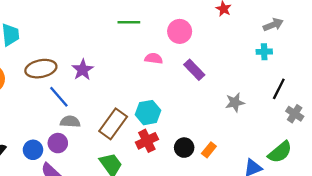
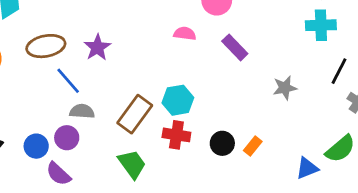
cyan cross: (264, 52) -> (321, 25), size x1.5
red cross: (147, 141) -> (176, 135), turned 35

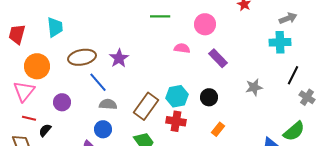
purple circle: (67, 138) -> (62, 102), moved
black circle: (222, 143) -> (209, 97), moved
blue circle: (36, 146) -> (103, 129), moved
orange rectangle: (253, 146) -> (218, 129), moved

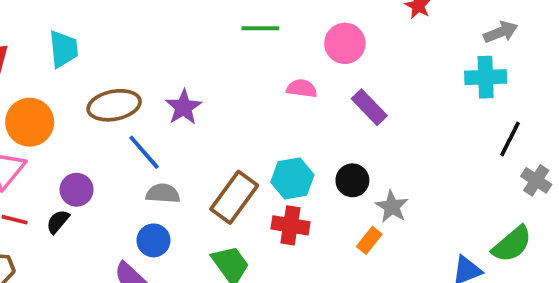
gray star: (254, 87) -> (392, 207), moved, turned -30
black semicircle: (45, 130) -> (58, 222), moved

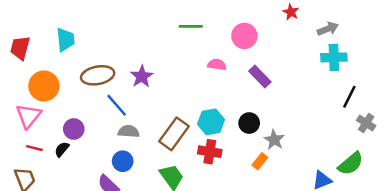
gray arrow: (501, 32) -> (328, 29), moved

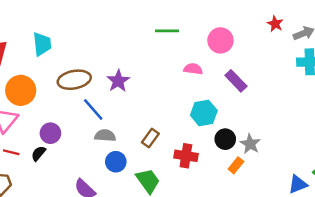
red star: (291, 12) -> (275, 24), moved
cyan hexagon: (211, 122) -> (204, 113), moved
black circle: (249, 123) -> (225, 139), moved
brown rectangle: (174, 134) -> (150, 138), size x0.6
blue circle: (123, 161) -> (116, 162), moved

